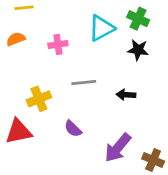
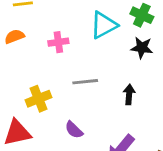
black arrow: (126, 95) -> (129, 94), turned 90

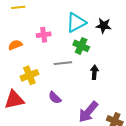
green cross: (142, 15) -> (81, 46), moved
orange semicircle: (14, 36) -> (15, 45), moved
black star: (142, 48) -> (103, 26), moved

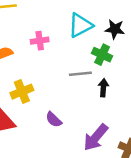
green cross: (81, 46) -> (102, 55), moved
gray line: (63, 63) -> (80, 74), moved

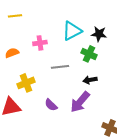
gray line: (80, 74) -> (60, 67), moved
black arrow: (103, 88) -> (90, 80), turned -104
purple arrow: (96, 137) -> (80, 102), moved

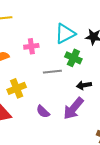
green cross: (89, 54) -> (73, 58), moved

